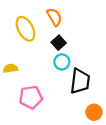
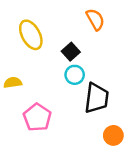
orange semicircle: (54, 17) -> (95, 19), moved
pink pentagon: (31, 97) -> (37, 117), turned -30

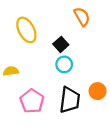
black trapezoid: (97, 98) -> (70, 100), moved
orange circle: (113, 135) -> (98, 91), moved

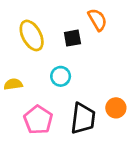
black square: (61, 44) -> (72, 38), moved, turned 32
cyan circle: (64, 64) -> (61, 76), moved

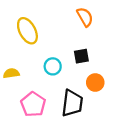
black square: (72, 38) -> (81, 56), moved
orange circle: (116, 108) -> (95, 82), moved

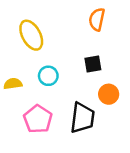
orange semicircle: (85, 17) -> (97, 19), turned -138
cyan circle: (53, 66) -> (48, 76), moved

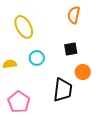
pink pentagon: (38, 119) -> (19, 102), moved

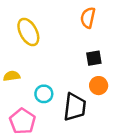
black square: (71, 49) -> (94, 58), moved
cyan circle: (37, 58) -> (44, 94), moved

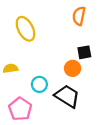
orange circle: (99, 86) -> (73, 68), moved
black trapezoid: (75, 107) -> (67, 96), turned -65

